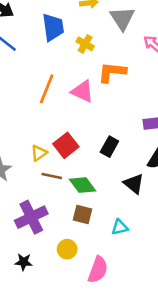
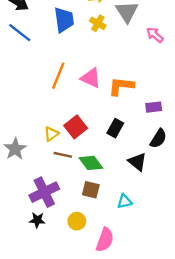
yellow cross: (85, 44) -> (98, 23), moved
orange L-shape: (112, 72) -> (121, 86), moved
black star: (24, 262) -> (37, 220), moved

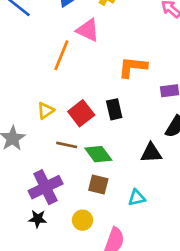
pink triangle: (91, 78) -> (88, 30), moved
black rectangle: (115, 128) -> (114, 109), moved, turned -42
yellow triangle: (51, 134) -> (46, 111), moved
black triangle: (137, 162) -> (151, 153), turned -42

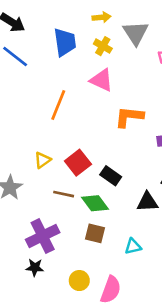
pink triangle: (88, 30) -> (102, 80), moved
black rectangle: (114, 109) -> (111, 176), moved, turned -42
yellow circle: (82, 220) -> (79, 281), moved

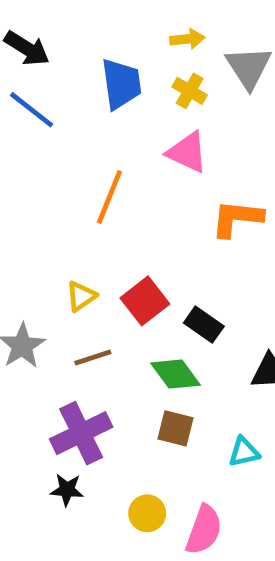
brown line: (64, 194) -> (93, 358), moved, turned -30

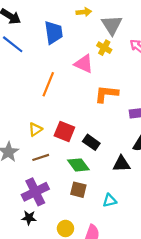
yellow cross: (190, 91) -> (104, 48), moved
red square: (145, 301) -> (64, 132), turned -30

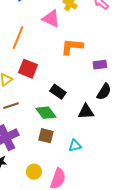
red square: (64, 132) -> (28, 69), moved

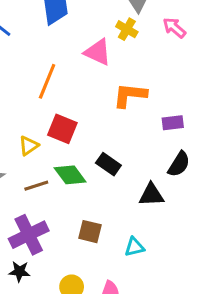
green diamond: (46, 113) -> (70, 175), moved

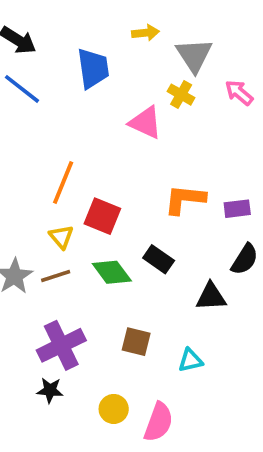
orange line: (47, 81) -> (63, 183), moved
orange L-shape: (130, 95) -> (185, 199), moved
yellow triangle: (29, 146) -> (61, 237), turned -35
brown line: (36, 186) -> (56, 276), moved

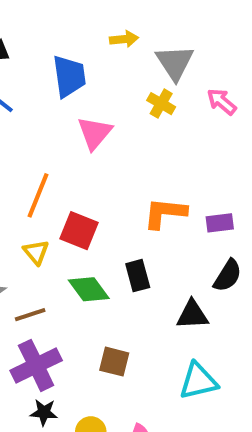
pink triangle: (145, 123) -> (95, 133), moved, turned 45
black rectangle: (159, 259) -> (138, 276), turned 40
brown line: (56, 276) -> (30, 315), moved
cyan triangle: (190, 360) -> (198, 381), moved, size x1.5
black star: (50, 390) -> (44, 412), moved

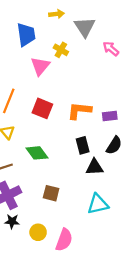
yellow cross: (161, 104) -> (61, 50), moved
red square: (79, 231) -> (42, 108), moved
black rectangle: (138, 276) -> (83, 145), moved

